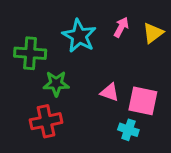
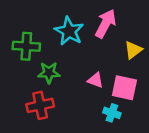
pink arrow: (121, 27) -> (106, 24), size x1.6
yellow triangle: (153, 33) -> (133, 50), moved

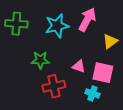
cyan star: (69, 31) -> (57, 26), turned 30
green cross: (26, 46) -> (16, 24), moved
red cross: (40, 105) -> (54, 86), moved

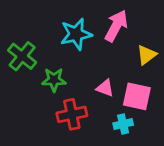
green cross: (16, 24) -> (22, 56), moved, turned 35
cyan cross: (92, 93) -> (123, 124), turned -32

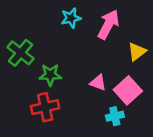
cyan star: (76, 34) -> (71, 18), moved, size x0.7
pink square: (137, 96) -> (128, 90), turned 36
red cross: (72, 114) -> (45, 107), moved

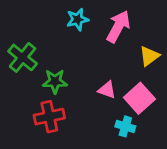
cyan cross: (115, 116) -> (125, 126), turned 30

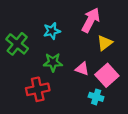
cyan star: (77, 19) -> (52, 31), moved
yellow triangle: (149, 56) -> (105, 43), moved
green star: (55, 81) -> (53, 62), moved

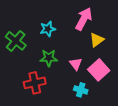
pink triangle: (82, 69) -> (76, 64), turned 32
cyan cross: (96, 97) -> (81, 90), moved

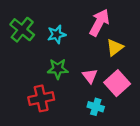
green cross: (16, 41) -> (22, 30), moved

